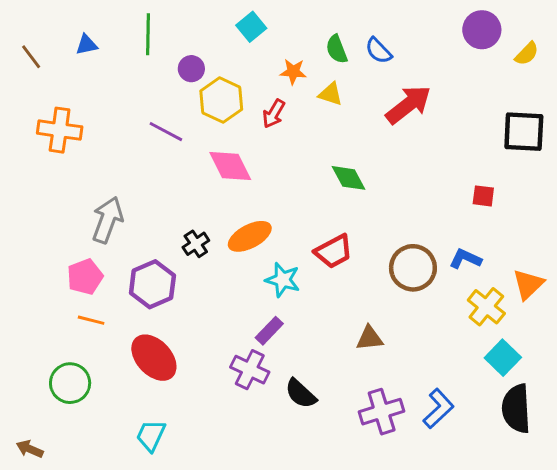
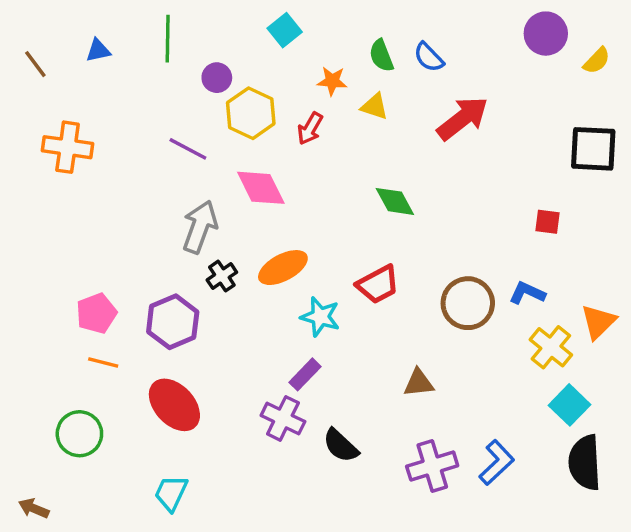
gray arrow: (108, 220) -> (200, 227), moved

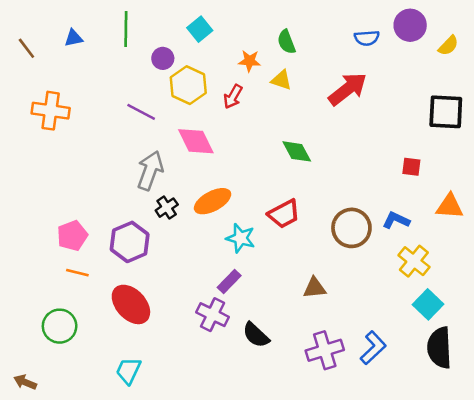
cyan square: (285, 30) -> (200, 29), moved
blue semicircle: (429, 57) -> (367, 38), moved, turned -50
orange triangle: (598, 322) -> (450, 206), moved, turned 48

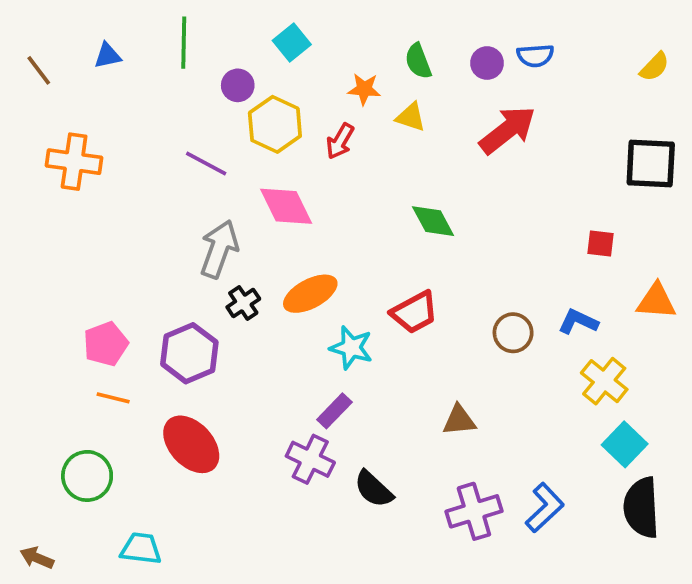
purple circle: (410, 25) -> (487, 63), moved, size x0.7
brown circle: (351, 228) -> (513, 333), size x0.7
cyan trapezoid: (128, 371) -> (141, 549), moved, turned 72

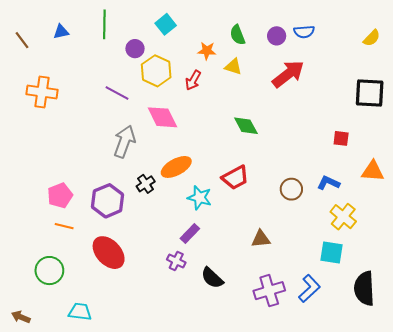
black cross: (243, 303) -> (146, 184), moved
cyan square: (625, 444) -> (332, 253), moved, turned -35
purple cross: (310, 459) -> (176, 261), size x0.7

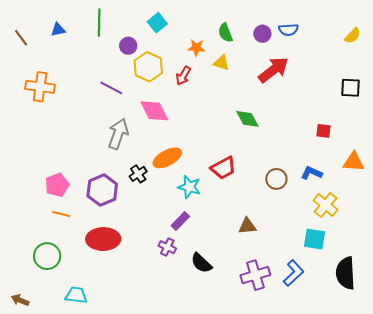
black square: (370, 93) -> (351, 88), size x0.7
green diamond: (246, 126) -> (247, 119), moved
red ellipse: (109, 253) -> (103, 239), turned -48

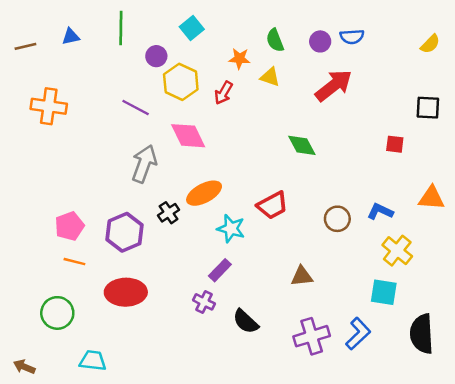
brown line: (21, 38) -> (25, 46), turned -66
red square: (324, 131) -> (395, 144), moved

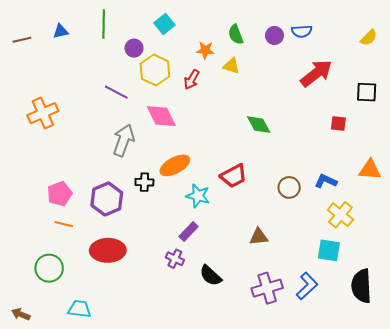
red arrow: (334, 86) -> (316, 73), moved
orange cross: (49, 106) -> (43, 113), moved, turned -32
black cross: (169, 213) -> (144, 182), turned 36

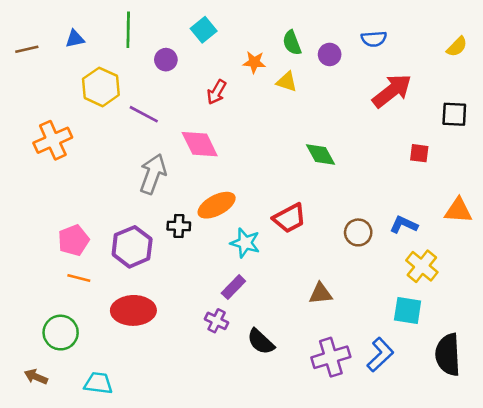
purple circle: (274, 36) -> (330, 54), moved
yellow hexagon: (155, 70) -> (101, 87), moved
red arrow: (192, 80) -> (217, 92), moved
brown arrow: (21, 314) -> (36, 377), moved

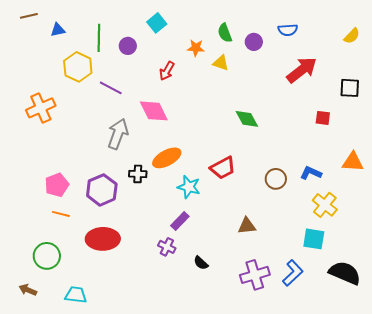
green line: (128, 30) -> (99, 38), moved
brown line: (27, 49) -> (29, 16), moved
black semicircle: (261, 342) -> (201, 263), size x0.7
black semicircle: (448, 355) -> (345, 273), turned 116

